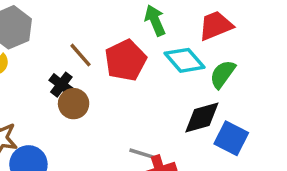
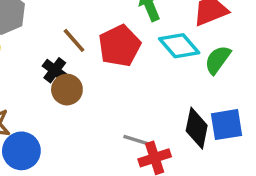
black diamond: (202, 118) -> (197, 128), moved, turned -63
blue square: (231, 138) -> (226, 125), turned -36

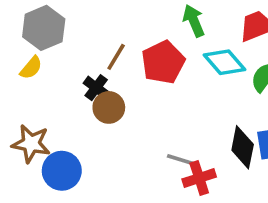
brown line: (74, 40) -> (116, 57), turned 72

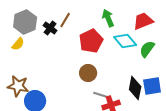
brown line: (116, 57) -> (65, 20), moved
black cross: (96, 88) -> (50, 28), moved
brown circle: (109, 107) -> (88, 73), moved

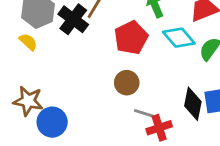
black cross: (50, 28) -> (73, 19), size x1.5
yellow semicircle: (18, 44) -> (28, 42), turned -88

